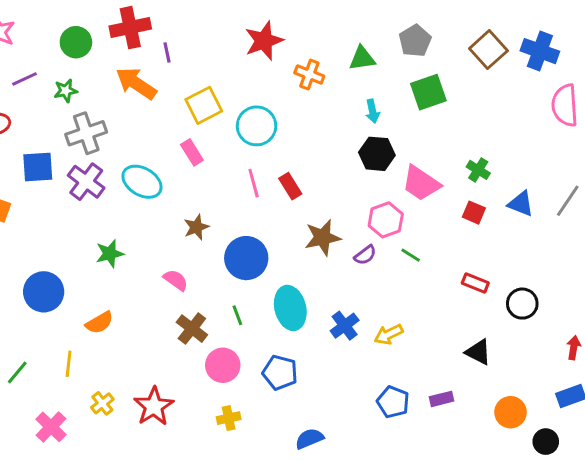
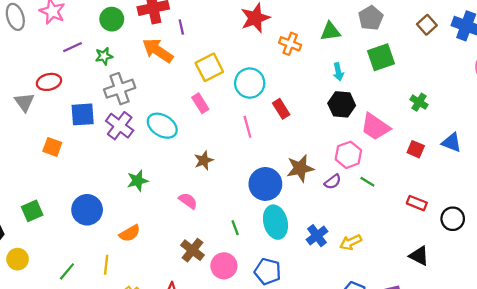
brown square: (488, 50) -> (427, 25), size x0.7
green cross: (478, 170) -> (419, 102), moved
red rectangle: (290, 186) -> (281, 109), moved
blue circle: (246, 258) -> (265, 184), moved
brown cross: (192, 329) -> (192, 250), moved

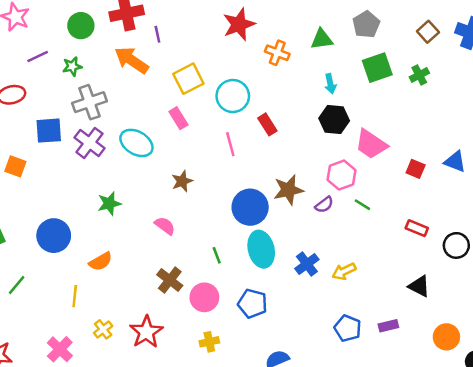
green cross: (419, 102) -> (419, 75), moved, turned 30
green line: (67, 271) -> (17, 285), moved

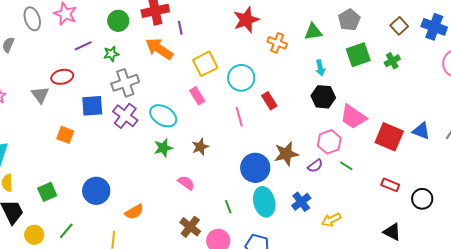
red square: (416, 169) -> (389, 137), size x1.8
green star: (109, 203) -> (163, 148), moved
blue cross: (307, 264) -> (301, 202), moved

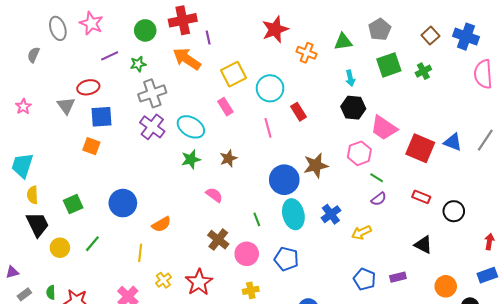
blue square: (92, 106) -> (102, 117), moved
purple semicircle: (315, 166) -> (379, 199), moved

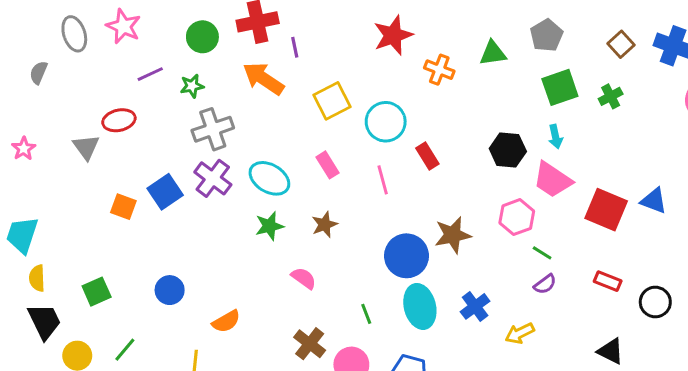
cyan arrow: (350, 78) -> (555, 137), moved
pink rectangle: (225, 107) -> (328, 165), moved
blue square: (102, 117) -> (165, 192), moved, turned -30
blue circle: (123, 203) -> (170, 290), size x0.7

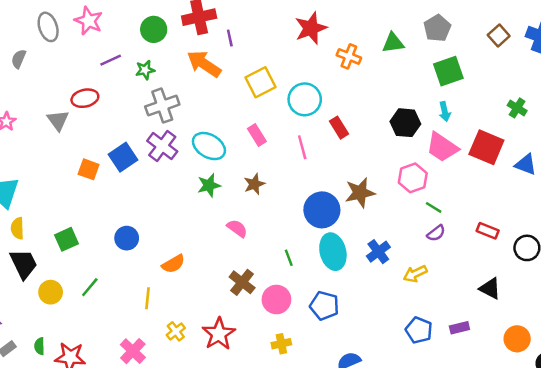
green cross: (611, 96) -> (517, 108), moved, turned -30
red square: (606, 210) -> (486, 147), moved

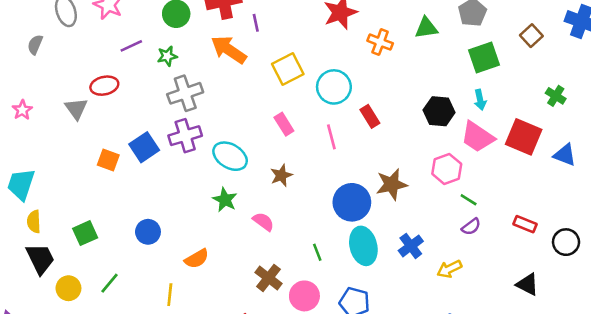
brown square: (499, 36) -> (531, 36), moved
purple cross: (162, 146) -> (185, 136), turned 36
cyan ellipse: (209, 146) -> (230, 156), moved
green star: (209, 185) -> (225, 200), moved, turned -30

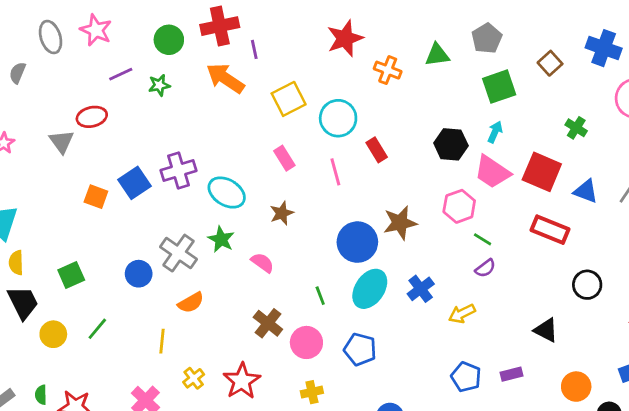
gray cross: (185, 93) -> (178, 253), moved, turned -36
cyan arrow: (480, 100) -> (495, 132), turned -144
red rectangle: (525, 224) -> (550, 230), moved, size x1.5
cyan ellipse: (363, 246) -> (370, 289), turned 48

